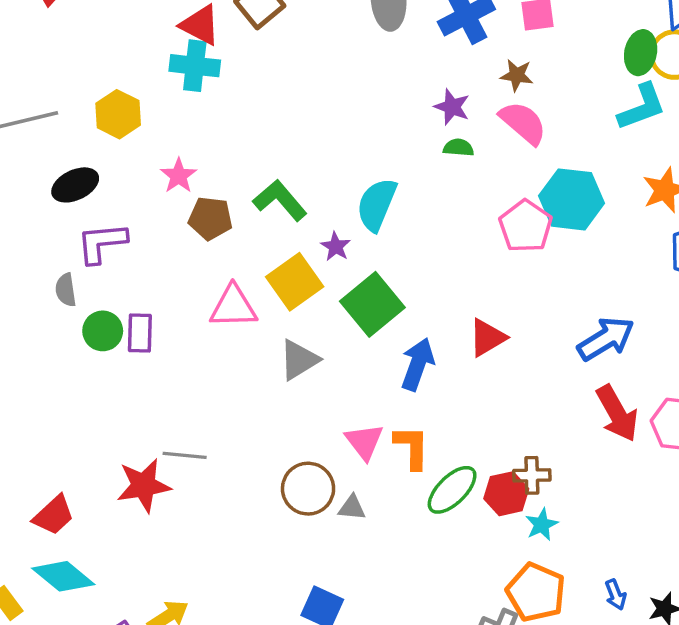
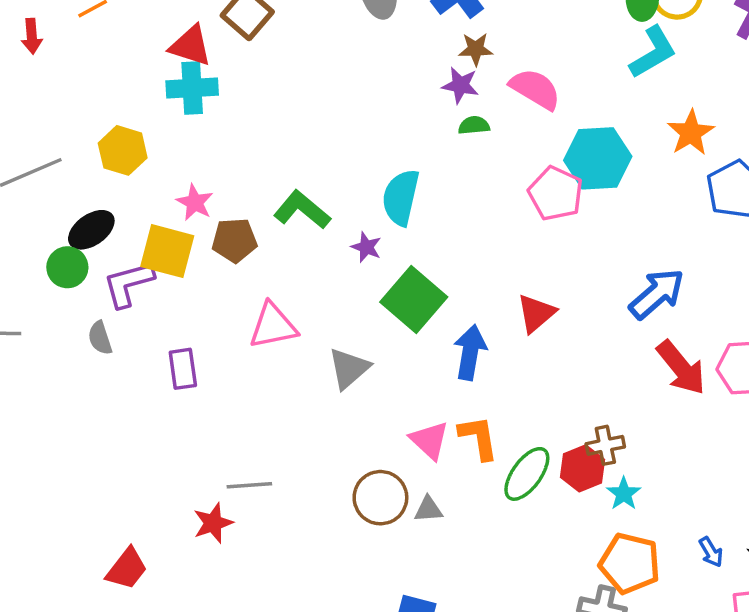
brown star: (517, 75) -> (476, 49), moved
yellow square: (295, 282) -> (167, 251), moved, turned -30
green circle: (103, 331) -> (67, 267), moved
red star: (144, 485) -> (213, 523), size x0.7

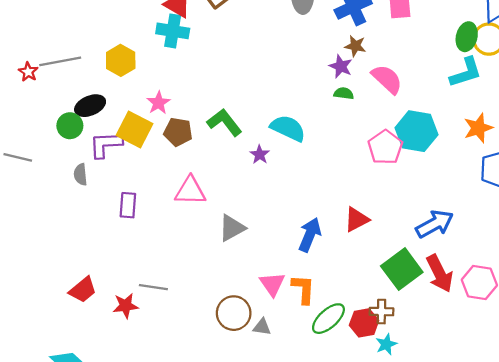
cyan semicircle: (401, 197) -> (288, 128), turned 90
green square: (414, 300) -> (402, 269), moved
red trapezoid: (127, 569) -> (83, 290), moved

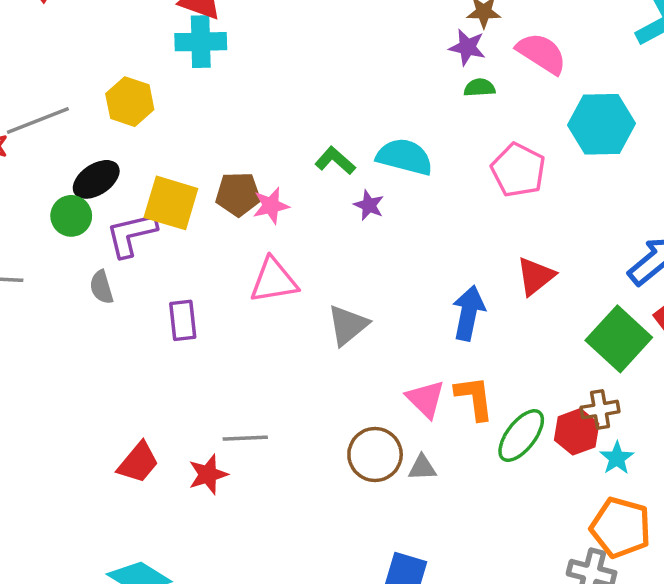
pink star: (158, 103) -> (271, 206), moved, turned 30
green L-shape: (225, 122) -> (335, 161), moved, size x0.7
pink pentagon: (385, 147) -> (518, 170), moved

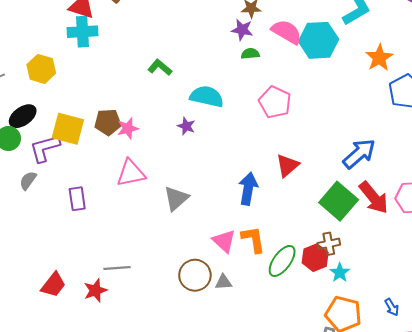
cyan hexagon: (601, 124) -> (319, 40), moved
green L-shape: (335, 161) -> (160, 67), moved
gray semicircle: (101, 287) -> (28, 181), turned 54

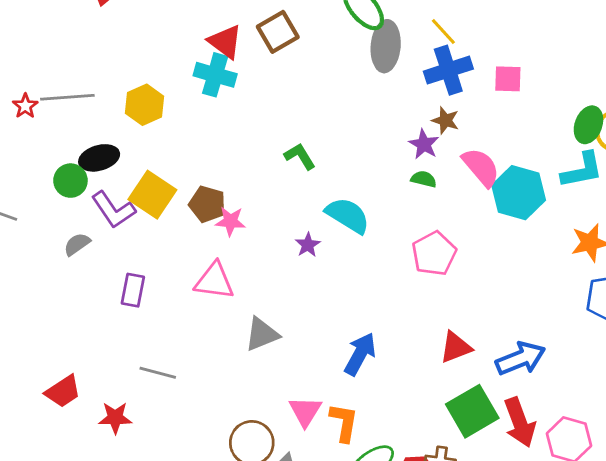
purple L-shape: (45, 148) -> (113, 210), turned -128
red triangle: (287, 165) -> (456, 347), moved
gray line: (117, 268) -> (158, 373), moved

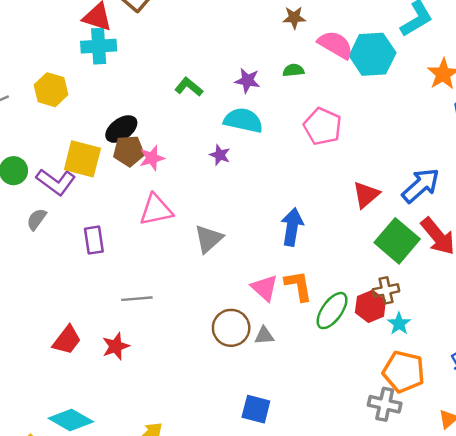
purple star: (424, 144) -> (247, 81), moved
black ellipse: (99, 158) -> (121, 129), moved

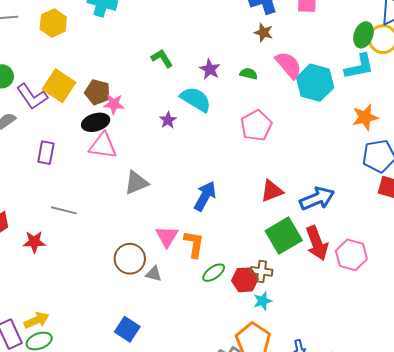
black ellipse: (121, 129) -> (96, 122), moved
green ellipse: (332, 311) -> (214, 273), size x0.7

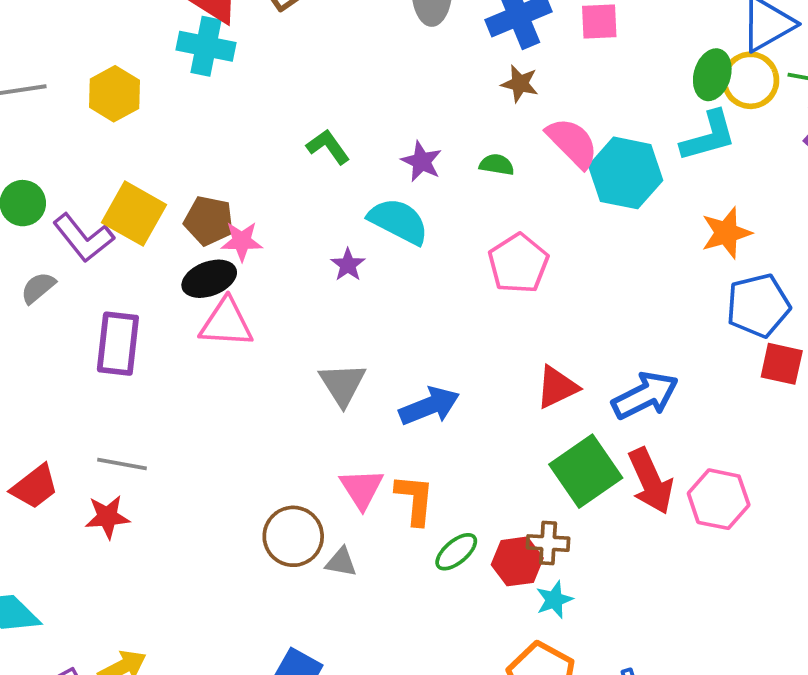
purple rectangle: (46, 153) -> (118, 344), size x1.4
gray triangle: (136, 183) -> (342, 384), moved, turned -36
blue arrow: (205, 196) -> (429, 406), turned 44
gray line: (64, 210) -> (122, 464), moved

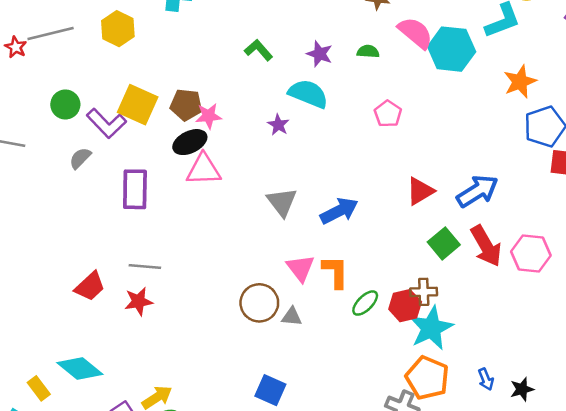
pink pentagon: (518, 263) -> (388, 114), size x0.7
green square: (586, 471) -> (444, 243), size x0.7
cyan star: (554, 600) -> (431, 328), size x1.8

